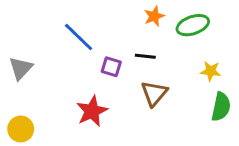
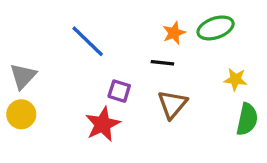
orange star: (154, 16) -> (174, 33), moved
purple square: (111, 67) -> (119, 91), moved
yellow circle: (21, 129) -> (21, 114), moved

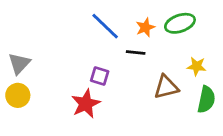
blue line: (88, 41) -> (105, 26), moved
brown triangle: (172, 104) -> (166, 87), moved, turned 36

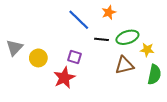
green ellipse: (180, 23) -> (127, 37), moved
orange star: (145, 27) -> (109, 12), moved
yellow circle: (18, 95) -> (38, 58), moved

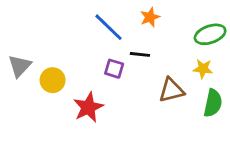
green ellipse: (127, 37) -> (210, 34), moved
purple square: (75, 57) -> (114, 69), moved

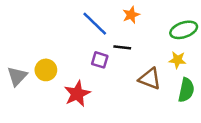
gray triangle: (20, 66) -> (17, 76), moved
brown triangle: (171, 90) -> (150, 79), turned 35

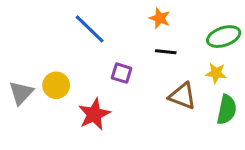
orange star: (131, 15) -> (160, 18), turned -30
blue line: (95, 24) -> (90, 29), moved
black line: (122, 47) -> (166, 52), moved

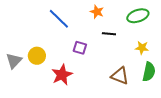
orange star: (160, 18) -> (97, 12), moved
green ellipse: (224, 37) -> (138, 16), moved
brown triangle: (183, 96) -> (120, 76), moved

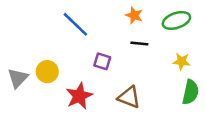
orange star: (97, 12) -> (134, 15), moved
brown triangle: (120, 76) -> (129, 97), moved

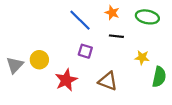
green ellipse: (176, 20) -> (147, 17), turned 30
blue line: (75, 24) -> (80, 20), moved
yellow star: (182, 61) -> (142, 58), moved

